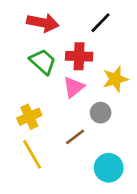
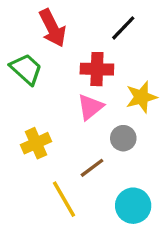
red arrow: (43, 23) -> (53, 28), turned 52
green trapezoid: (43, 62) -> (26, 69), moved
yellow line: (32, 154) -> (64, 199), moved

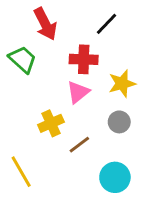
gray circle: (123, 138) -> (119, 122), moved
yellow cross: (36, 143) -> (51, 123), moved
yellow line: (64, 199) -> (21, 172), moved

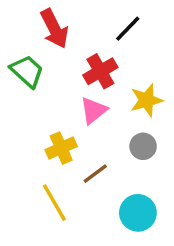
red cross: (84, 59) -> (100, 71), turned -32
yellow line: (21, 172) -> (54, 203), moved

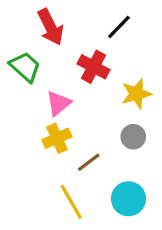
red cross: (100, 71) -> (93, 67), turned -32
pink triangle: (94, 110) -> (59, 103), moved
yellow line: (54, 203) -> (71, 202), moved

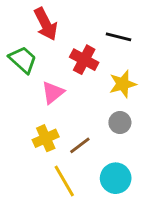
black line: (119, 27) -> (118, 37), moved, turned 60
yellow cross: (57, 138) -> (46, 138), moved

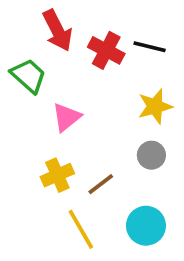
red cross: (84, 60) -> (106, 50), moved

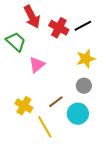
black line: (150, 47) -> (83, 26), turned -42
yellow cross: (57, 175) -> (24, 106), moved, turned -36
cyan circle: (146, 226) -> (78, 114), moved

